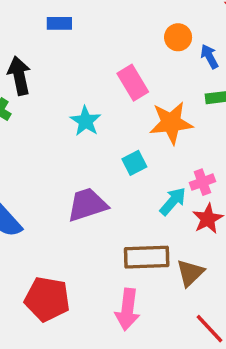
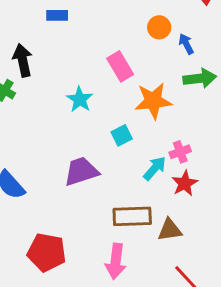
brown triangle: (190, 273) -> (170, 230), turned 36

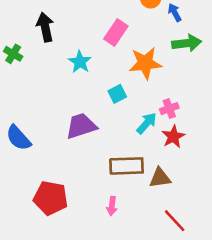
black arrow: (23, 60) -> (45, 27), moved
pink rectangle: (120, 66) -> (116, 32), turned 65
pink arrow: (116, 261) -> (112, 206), size x0.6

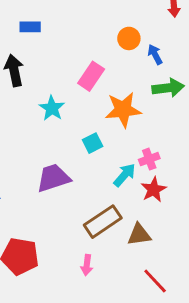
brown rectangle: (127, 166) -> (103, 222), turned -32

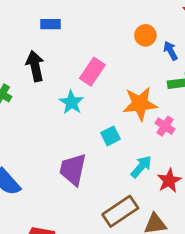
pink rectangle: (91, 76) -> (92, 72), moved
pink cross: (149, 159) -> (165, 126), moved, turned -36
purple trapezoid: (53, 178) -> (73, 169), turned -60

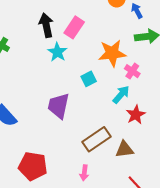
black arrow: (35, 66) -> (46, 25), moved
cyan arrow: (141, 167) -> (121, 95), moved

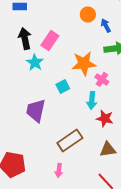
cyan arrow: (121, 95) -> (92, 100), turned 144
red star: (136, 115) -> (105, 118), turned -30
brown triangle: (124, 149) -> (108, 149), moved

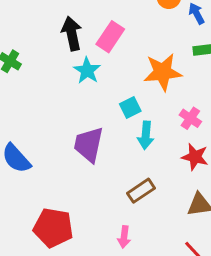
pink cross: (102, 79) -> (190, 118), moved
cyan arrow: (92, 100) -> (146, 135), moved
brown rectangle: (70, 140) -> (141, 191), size x0.7

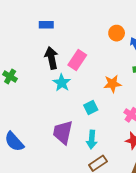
orange star: (163, 72) -> (112, 84), size x0.7
cyan arrow: (146, 135) -> (92, 140), moved

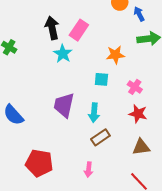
cyan square: (91, 108) -> (101, 79), moved, turned 32

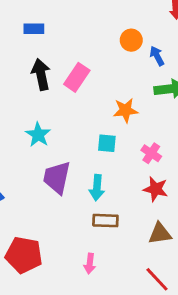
cyan star: (63, 54) -> (38, 135), moved
brown rectangle: (100, 137) -> (105, 221), turned 36

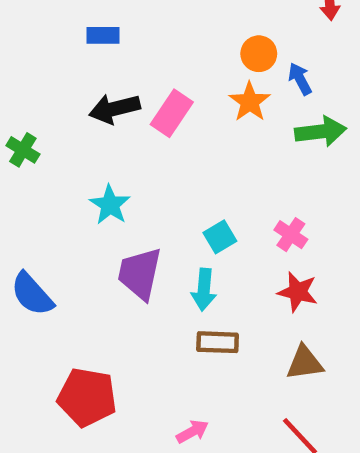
black arrow: (41, 74) -> (115, 109), turned -92
orange star: (125, 110) -> (250, 102), moved, turned -30
cyan square: (107, 143) -> (220, 237), moved, turned -36
pink arrow: (90, 264) -> (192, 432), moved, turned -126

